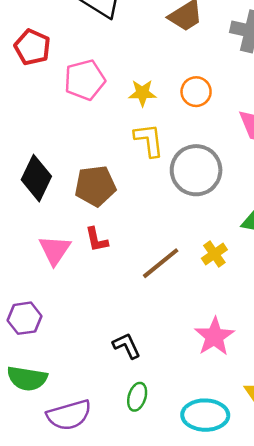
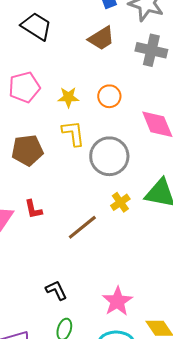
brown pentagon: (95, 186) -> (27, 150), moved
yellow cross: (214, 254) -> (120, 202), moved
pink star: (214, 337) -> (117, 301), moved

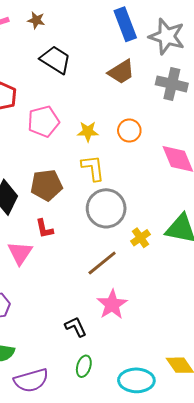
gray circle: (109, 156) -> (106, 208), moved
red L-shape: (33, 209) -> (44, 229), moved
pink star: (117, 301) -> (112, 305), moved

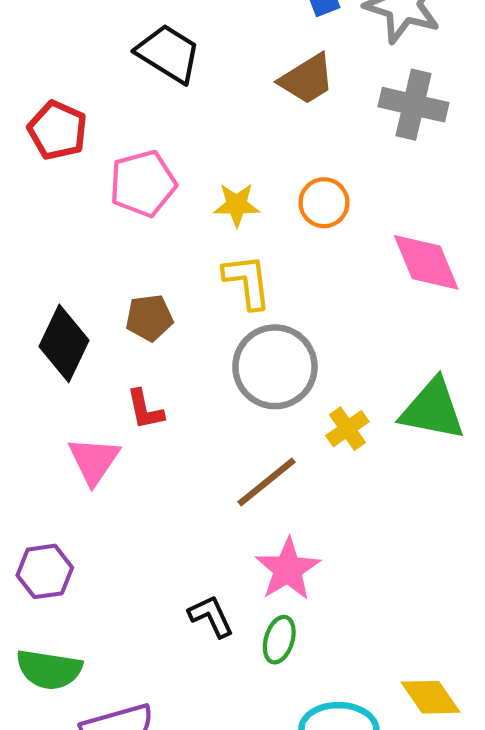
brown pentagon: (46, 185) -> (149, 318), size x0.7
green ellipse: (84, 366) -> (279, 640), moved

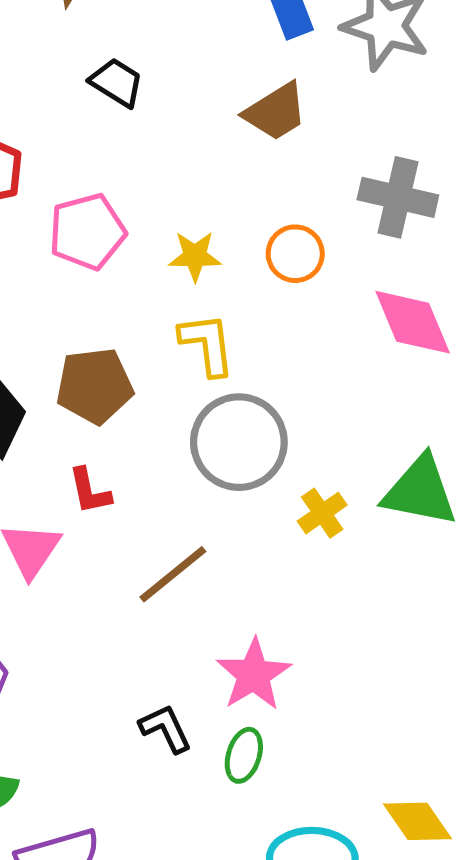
black trapezoid: (168, 53) -> (117, 82), size x0.7
gray cross: (414, 105) -> (398, 197), moved
brown pentagon: (149, 318) -> (95, 386), size x1.4
brown line: (266, 482) -> (173, 574), moved

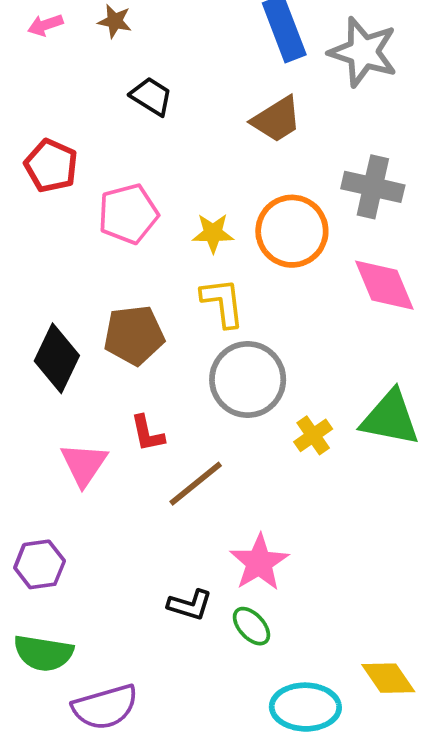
orange circle: (295, 254) -> (292, 231), size x1.6
red L-shape: (90, 491) -> (147, 433), moved
black L-shape: (166, 728) -> (190, 605), turned 132
green ellipse: (244, 755) -> (251, 626), turned -60

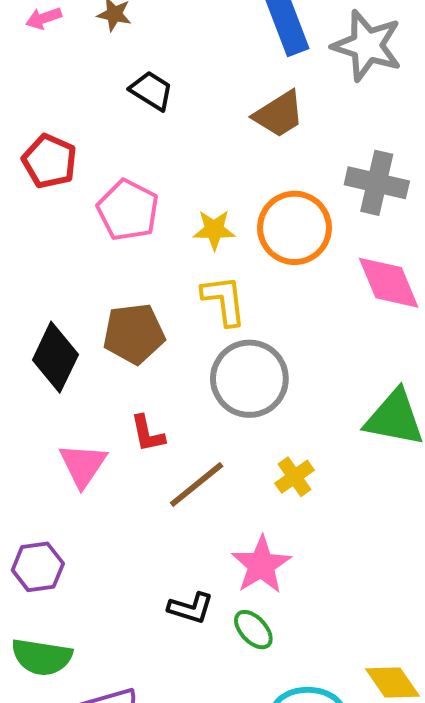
pink pentagon: (128, 214) -> (128, 210), turned -30
yellow cross: (313, 435) -> (295, 477), moved

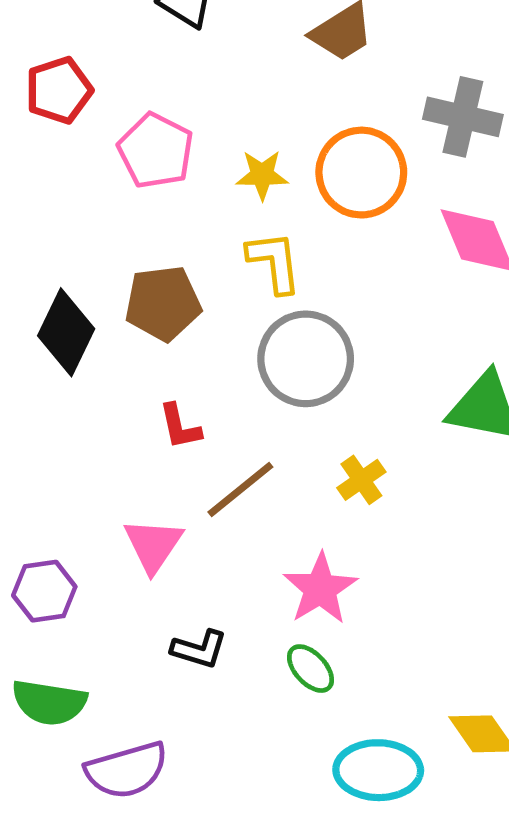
red pentagon: (50, 161) -> (59, 90), turned 30
pink triangle: (83, 465) -> (153, 545), moved
black L-shape: (191, 608) -> (199, 649), moved

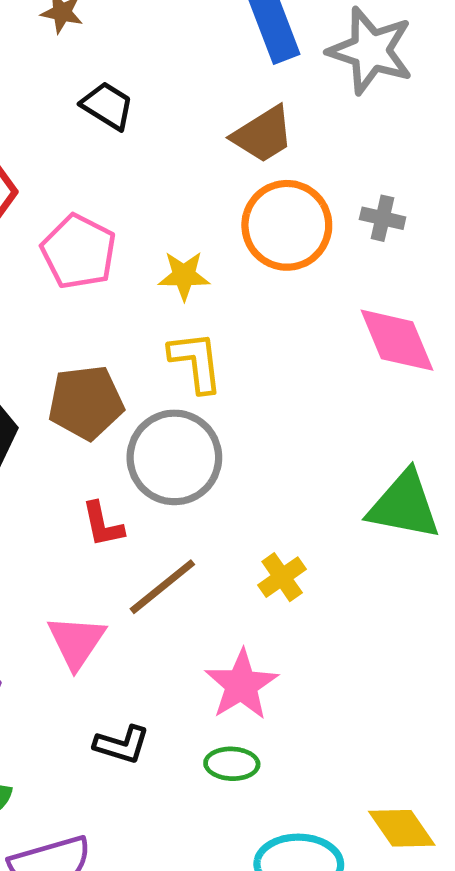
gray cross: (463, 117) -> (383, 218), size x0.6
orange circle: (361, 173) -> (287, 225), moved
gray circle: (306, 359) -> (174, 457), moved
green ellipse: (310, 669) -> (232, 764), turned -45

